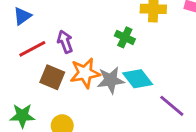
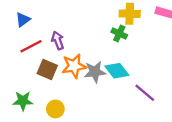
green cross: (125, 37) -> (119, 33), moved

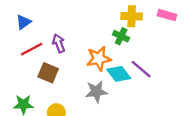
orange star: (74, 66) -> (99, 59), moved
gray star: (95, 72) -> (96, 92), moved
purple line: (145, 93) -> (141, 69), moved

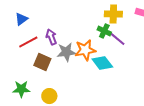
purple line: (141, 69) -> (116, 38), moved
gray star: (96, 92) -> (66, 52), moved

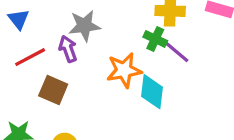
blue triangle: (21, 19) -> (19, 19), turned -32
gray star: (66, 52) -> (84, 26), moved
cyan diamond: (102, 63) -> (152, 92), turned 45

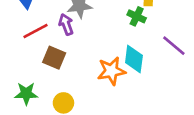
purple line: (175, 50) -> (174, 46), moved
orange star: (124, 70) -> (111, 71), moved

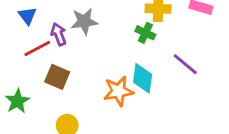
purple arrow: (66, 24) -> (59, 34), moved
green star: (26, 94) -> (17, 101), moved, turned -30

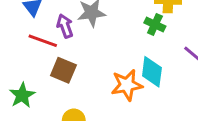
red line: (37, 48) -> (43, 41), turned 48

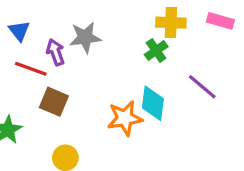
green cross: (155, 25) -> (156, 51), turned 30

